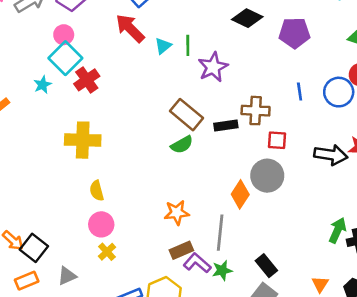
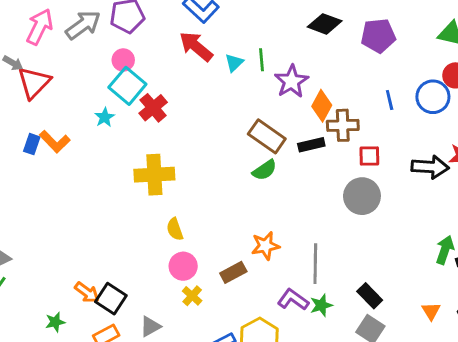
orange diamond: (240, 194) -> (322, 106), moved
brown rectangle: (181, 250) -> (233, 272), moved

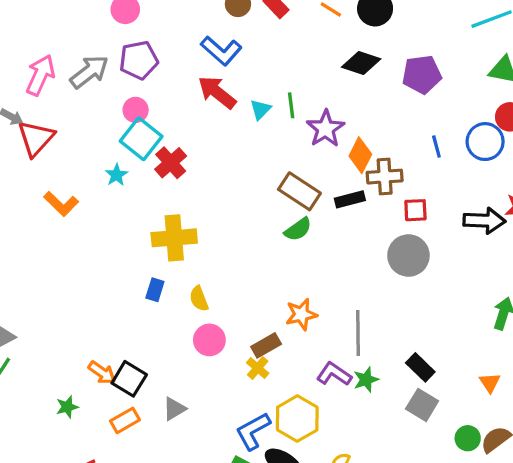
blue rectangle: (32, 144) -> (155, 290), moved
yellow cross: (192, 296) -> (258, 368), moved

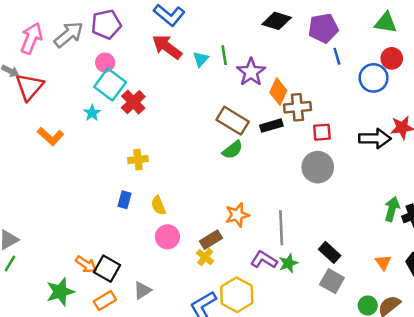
blue line: (436, 147) -> (337, 56), moved
yellow cross: (174, 238) -> (138, 160), size x0.6
green star: (67, 407) -> (60, 292), size x1.6

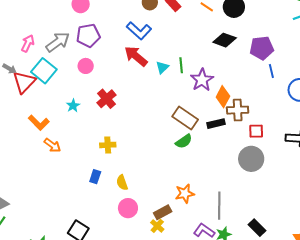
pink arrow: (31, 38) -> (28, 43), size x0.7
cyan square: (110, 84) -> (44, 71), moved
orange arrow: (86, 265) -> (52, 145), moved

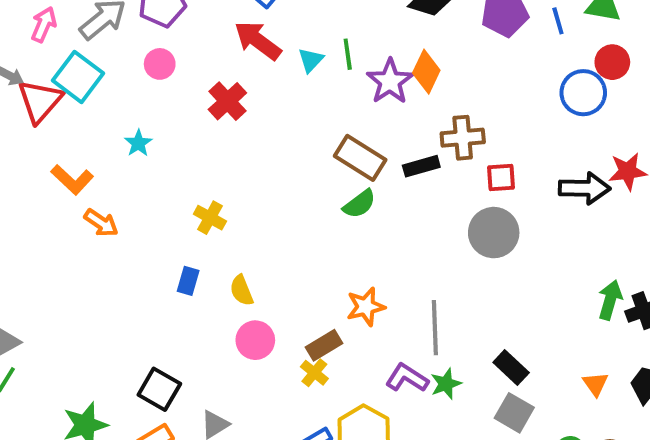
blue line: (271, 71) -> (558, 21), moved
orange diamond: (223, 97) -> (426, 72), moved
red cross: (106, 99) -> (227, 101), moved
yellow cross: (108, 145) -> (210, 218), turned 35

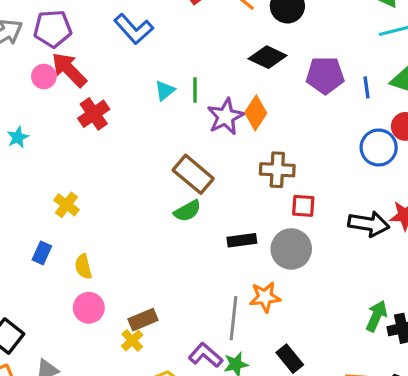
red arrow: (258, 40) -> (69, 70), moved
black rectangle: (421, 166) -> (242, 240), moved
orange star: (366, 307) -> (265, 297), moved

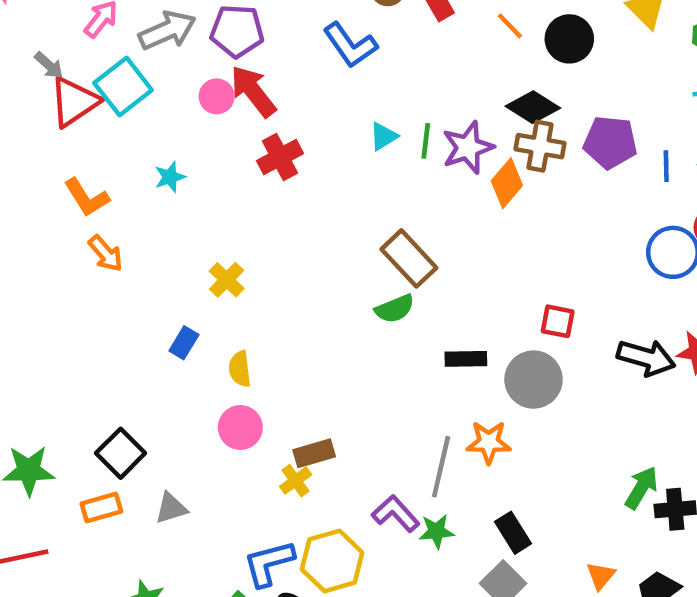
purple star: (226, 117) -> (468, 148), moved
brown cross: (277, 170) -> (540, 146), moved

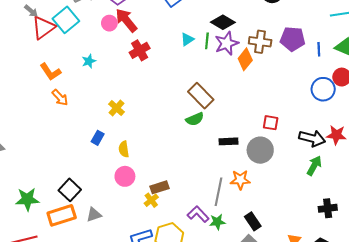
black diamond: (533, 107) -> (223, 22), moved
green arrow: (641, 488) -> (314, 166), moved
orange rectangle: (101, 507) -> (62, 215), size x1.5

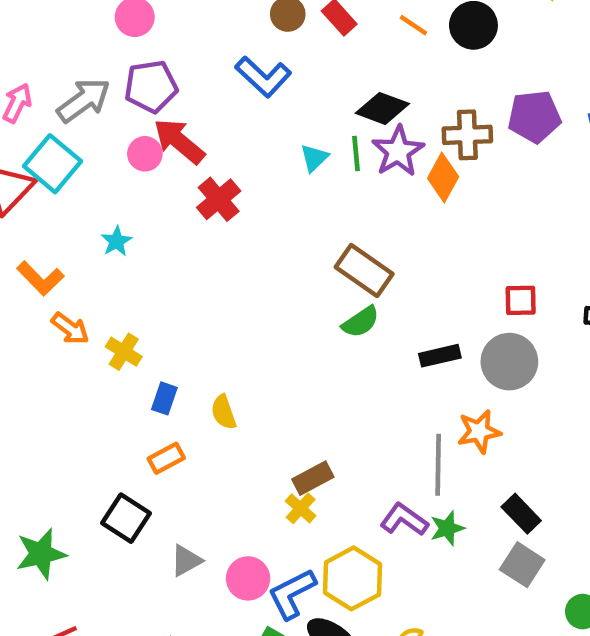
yellow cross: (117, 108) -> (124, 352), moved
pink circle: (125, 176) -> (248, 578), moved
orange rectangle: (62, 215) -> (166, 458), moved, size x0.6

